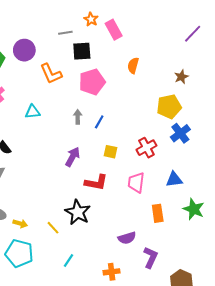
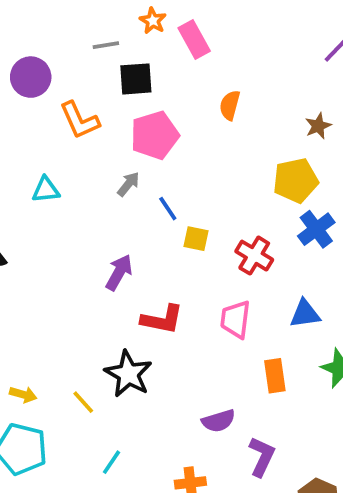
gray arrow: (78, 117) -> (128, 184), moved, turned 40
blue line: (99, 122) -> (168, 209), turned -64
red cross: (146, 148) -> (254, 256), turned -30
yellow square: (111, 152) -> (196, 239), moved

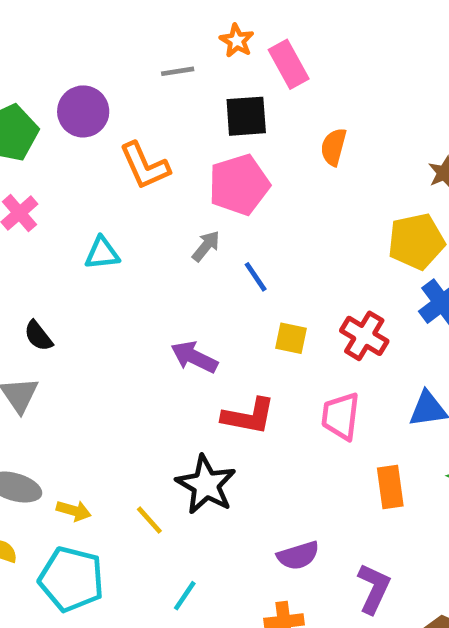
black square: (136, 79) -> (246, 116), moved
yellow square: (196, 239) -> (291, 338), moved
purple arrow: (119, 272) -> (194, 357), turned -93
purple semicircle: (219, 421) -> (298, 556), moved

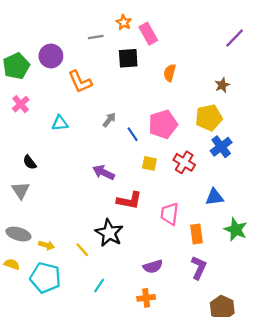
pink pentagon: (239, 185) -> (163, 124), moved
pink trapezoid: (341, 416) -> (170, 214), moved
purple L-shape: (374, 589) -> (199, 268), moved

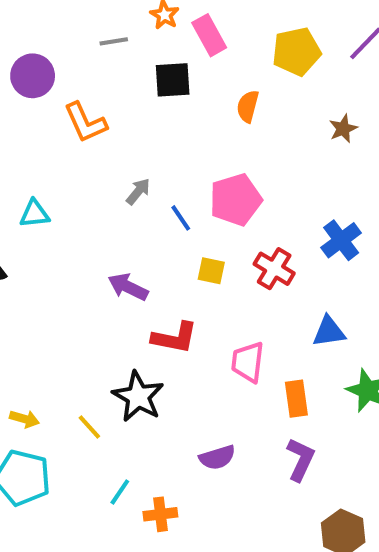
yellow pentagon: (209, 118) -> (296, 51), moved
cyan triangle: (60, 123) -> (35, 214), moved
orange cross: (146, 298) -> (160, 514), moved

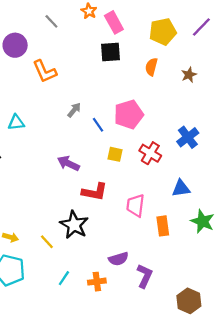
gray line: (114, 41) -> (51, 21), moved, turned 56
black square: (173, 80) -> (110, 52), moved
orange semicircle: (248, 106) -> (151, 67), moved
purple L-shape: (301, 459) -> (145, 276), moved
orange cross: (160, 514) -> (97, 282), moved

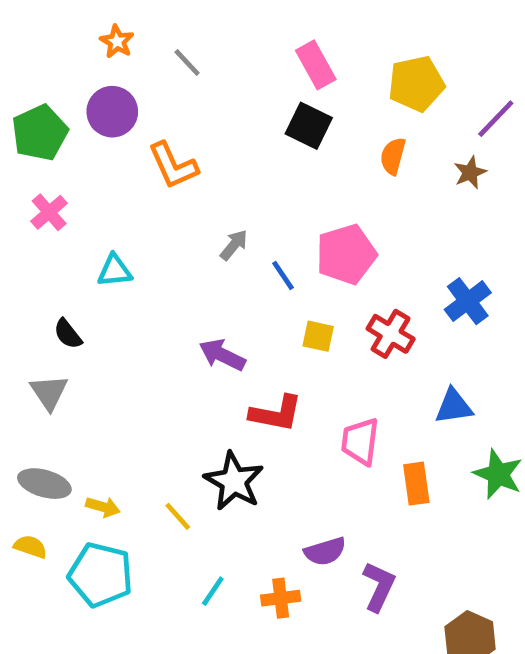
orange star: (89, 11) -> (117, 42), moved
purple line: (201, 27) -> (496, 119), moved
black square: (110, 52) -> (309, 126), turned 30

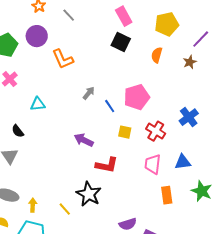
pink trapezoid: (360, 441) -> (153, 164), moved
yellow arrow: (103, 507) -> (33, 205), turned -104

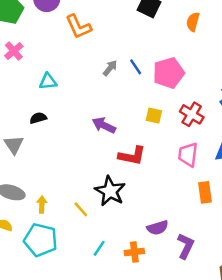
blue line: (110, 106) -> (136, 67), moved
black semicircle: (18, 131) -> (38, 118), moved, turned 112

